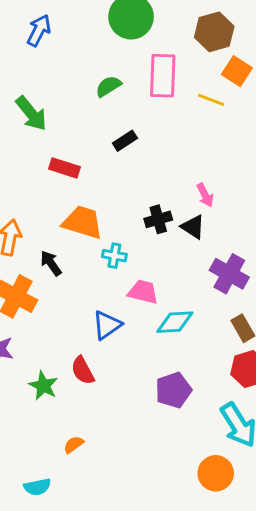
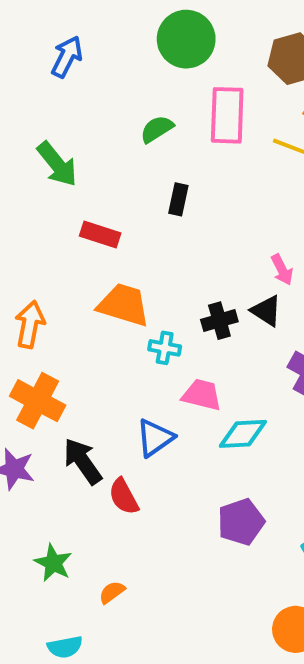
black rectangle: (125, 141) -> (178, 199), turned -45
black cross: (158, 219) -> (219, 321), moved
black arrow: (51, 263) -> (83, 461), moved, size x1.4
green star: (43, 386) -> (53, 563), moved

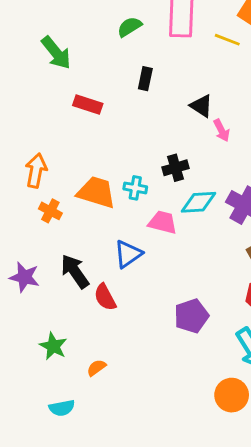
orange trapezoid: (124, 305) -> (96, 192), moved
black triangle: (266, 311) -> (201, 106), moved
orange cross: (38, 401) -> (50, 211), moved, size x0.6
cyan diamond: (243, 434) -> (199, 202), moved

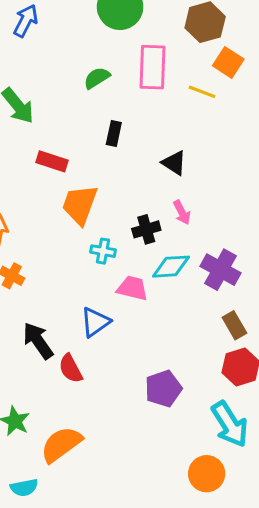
pink arrow: (222, 130) -> (182, 212), moved
orange trapezoid: (96, 192) -> (80, 205), moved, turned -87
orange semicircle: (96, 368) -> (61, 444), size x2.0

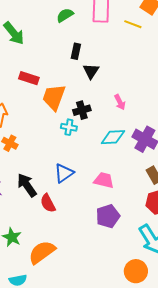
red rectangle: (52, 161) -> (29, 78), moved
black triangle: (174, 163) -> (91, 71), moved, turned 30
black cross: (146, 229) -> (82, 110), moved
pink trapezoid: (132, 288) -> (104, 180), moved

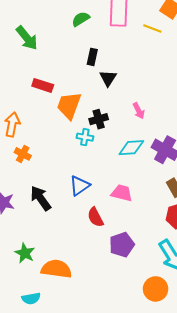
red semicircle: (48, 203) -> (95, 217), moved
purple pentagon: (108, 216) -> (122, 245), moved
orange semicircle: (42, 252) -> (56, 269), turned 44

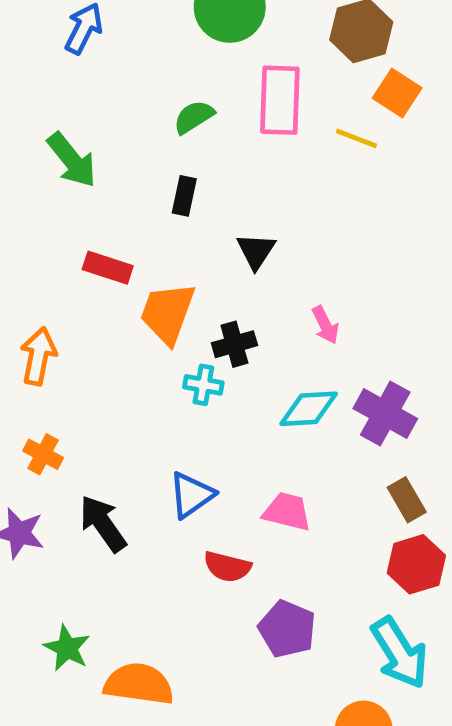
black rectangle: (92, 57) -> (184, 196), moved
orange cross: (23, 154) -> (43, 454), moved
red semicircle: (95, 217) -> (227, 567), turned -48
purple pentagon: (122, 245) -> (287, 629), turned -30

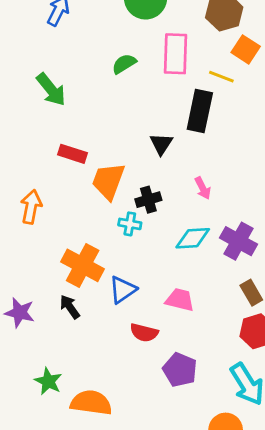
black rectangle: (184, 196) -> (200, 111), moved, size x1.8
orange cross: (43, 454) -> (83, 265), moved, size x1.8
black arrow: (103, 524) -> (70, 307), size x0.7

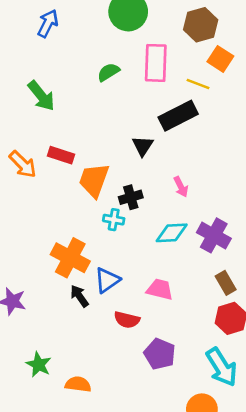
black rectangle: (200, 111) -> (178, 116), turned 51
orange arrow: (31, 207) -> (23, 164), moved, turned 124
black arrow: (70, 307) -> (79, 296), moved
orange semicircle: (91, 403) -> (78, 384), size x0.7

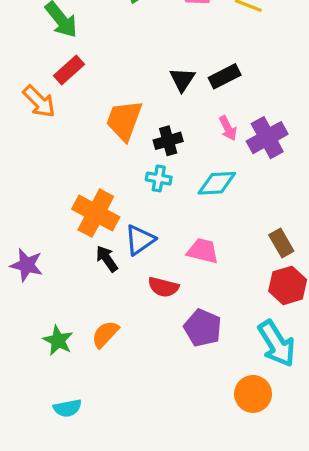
black rectangle: (178, 116) -> (225, 76), moved, size x0.7
red rectangle: (61, 155) -> (69, 70), moved, turned -60
cyan cross: (114, 220) -> (159, 178), moved
purple cross: (214, 235) -> (267, 138), moved, turned 32
orange semicircle: (78, 384) -> (105, 334), moved, turned -55

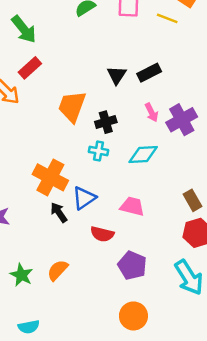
orange circle: (253, 394) -> (133, 316), moved

